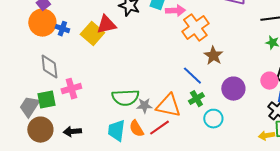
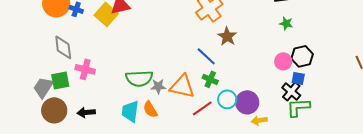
pink cross: (71, 89) -> (85, 69), turned 30
purple circle: (233, 89) -> (247, 102), moved
green cross: (196, 99) -> (210, 79), turned -35
red line: (159, 128) -> (202, 108), moved
yellow arrow: (266, 136) -> (259, 120), moved

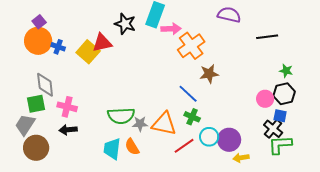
green star: (286, 23) -> (286, 71), moved
brown star: (227, 36) -> (209, 74), turned 30
green square: (60, 80) -> (36, 104), moved
black arrow: (86, 112) -> (68, 130), moved

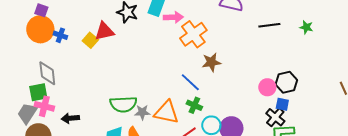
purple square: (39, 22) -> (41, 10), turned -32
yellow square: (88, 52) -> (90, 40), size x0.7
green star: (286, 71) -> (306, 27), moved
pink cross: (67, 107) -> (44, 106), moved

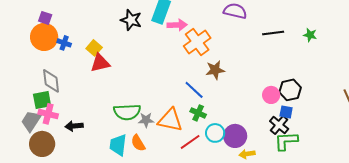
red triangle: (104, 31) -> (100, 63), moved

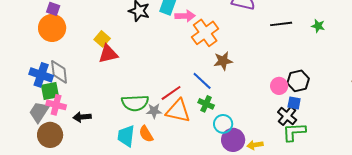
blue cross: (64, 43) -> (41, 75), moved, size x1.6
purple circle: (235, 136) -> (233, 140), moved
red line: (190, 142) -> (171, 93), moved

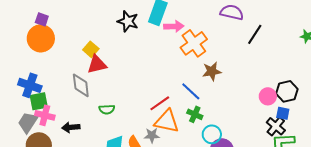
black line: (281, 24) -> (255, 34), moved, turned -50
gray diamond: (59, 72) -> (81, 85), moved
green semicircle: (135, 103) -> (107, 109), moved, size x0.6
gray star: (154, 111) -> (152, 135), moved

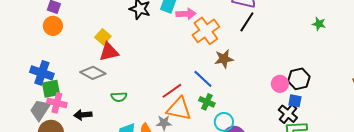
black line: (255, 34) -> (247, 22), moved
orange circle: (41, 38) -> (53, 26), size x0.7
gray diamond: (81, 85) -> (93, 73), turned -55

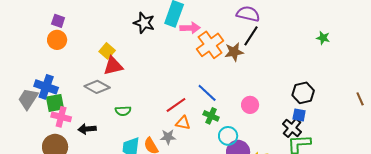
brown star: (224, 59) -> (234, 52), moved
pink circle: (280, 84) -> (250, 105), moved
orange triangle: (179, 109) -> (183, 123), size x0.6
gray trapezoid: (40, 110) -> (28, 99), moved

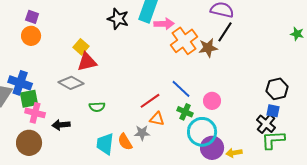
pink circle: (250, 105) -> (212, 101), moved
cyan circle: (228, 136) -> (202, 132), size x1.5

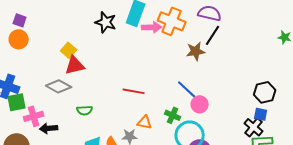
orange cross: (184, 41) -> (172, 21), moved, turned -32
blue line: (181, 89) -> (187, 89), moved
red line: (150, 101) -> (134, 91), moved, turned 45
pink cross: (35, 113) -> (34, 116), moved, turned -30

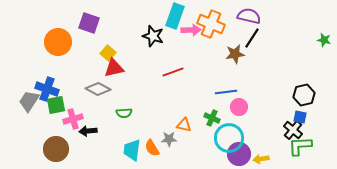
purple square: (20, 20) -> (89, 23), moved, size x1.5
black star: (106, 22) -> (153, 36), moved
orange circle: (19, 39) -> (58, 42), size x1.4
blue line: (187, 89) -> (226, 92), turned -50
red line: (134, 91) -> (173, 72), moved, turned -30

